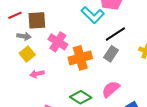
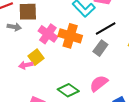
yellow square: (27, 54) -> (36, 57), moved
orange cross: (80, 58) -> (70, 36), moved, turned 30

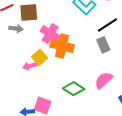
orange cross: (70, 36) -> (62, 46), moved
gray rectangle: (100, 48) -> (103, 45), turned -56

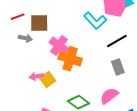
gray rectangle: (103, 45) -> (118, 67), moved
yellow square: (40, 57) -> (48, 80), moved

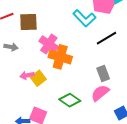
gray arrow: (25, 38) -> (11, 47), moved
gray rectangle: (118, 67) -> (103, 74), moved

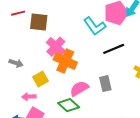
gray arrow: (11, 47) -> (16, 63), moved
pink arrow: (27, 75) -> (29, 97), moved
pink semicircle: (100, 93) -> (79, 89), moved

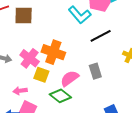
pink cross: (56, 47) -> (30, 58), moved
yellow square: (41, 79) -> (41, 75), moved, turned -35

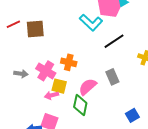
orange cross: (53, 52) -> (69, 62), size x0.7
pink arrow: (20, 91) -> (52, 95), moved
green diamond: (60, 96) -> (80, 105), turned 70

